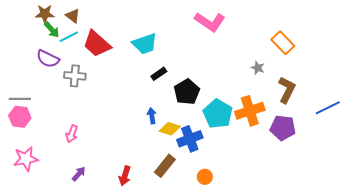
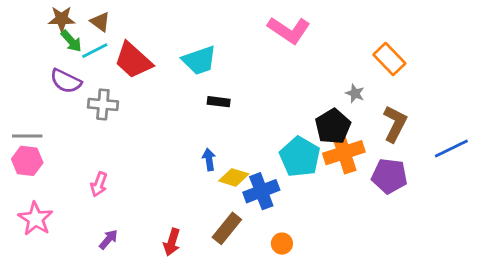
black rectangle: (159, 74) -> (219, 102), turned 42
black pentagon: (187, 92) -> (333, 126), moved
pink star: (26, 159) -> (35, 219), turned -30

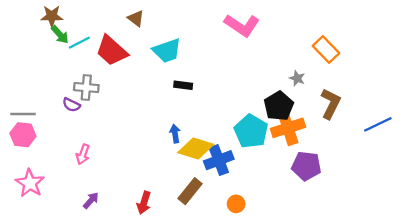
brown triangle: (100, 22) -> (136, 18), moved
purple semicircle: (66, 81) -> (71, 105), moved, size x0.7
purple pentagon: (389, 176) -> (306, 166), moved
yellow diamond: (234, 177) -> (196, 149), size x1.4

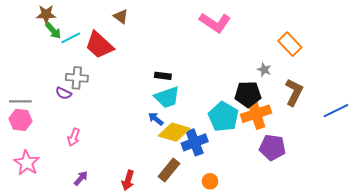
cyan trapezoid: (167, 51) -> (167, 97), moved
black pentagon: (279, 106) -> (248, 94), turned 30
blue arrow: (175, 134) -> (156, 119), turned -42

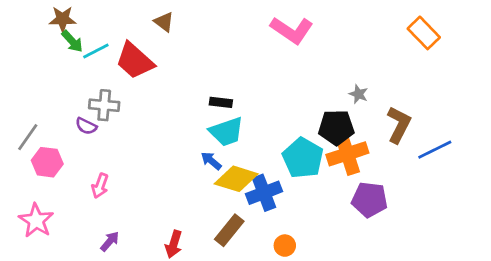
orange rectangle: (290, 44) -> (424, 33), moved
gray line: (20, 101) -> (28, 137), turned -55
blue line: (336, 111) -> (435, 150), moved
pink hexagon: (20, 120) -> (47, 162), moved

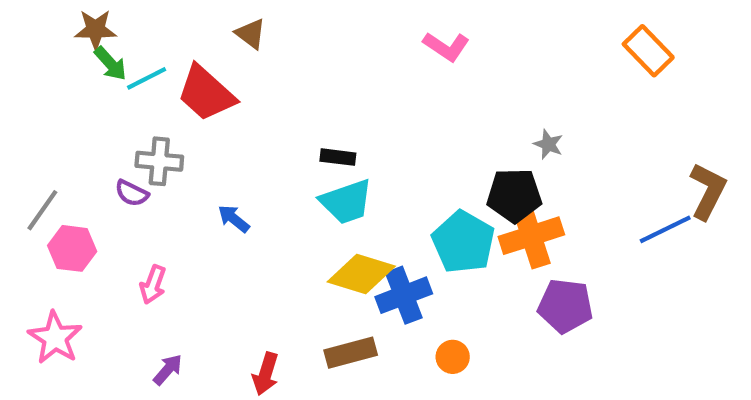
pink L-shape: (292, 30) -> (446, 47), size x0.7
brown L-shape: (399, 125) -> (708, 191), moved
blue arrow: (211, 161) -> (234, 219), moved
brown rectangle: (229, 230) -> (351, 353), turned 36
orange circle: (285, 246) -> (453, 357), moved

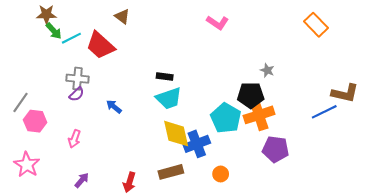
brown L-shape: (708, 191) -> (345, 93), turned 76
purple semicircle: (132, 193) -> (77, 94), moved, turned -70
yellow diamond: (361, 274) -> (176, 134), turned 60

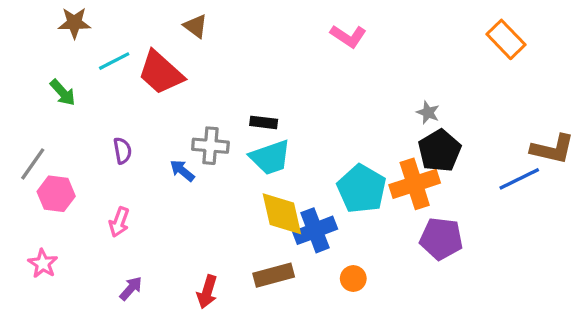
green arrow: (54, 31) -> (63, 93), moved
gray cross: (78, 79) -> (210, 146), moved
purple semicircle: (77, 94) -> (122, 151), turned -56
black pentagon: (251, 95) -> (440, 151), moved, turned -30
pink star: (27, 165) -> (43, 264), size x0.7

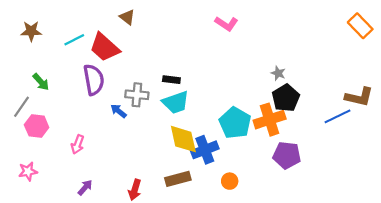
brown star: (74, 23) -> (31, 31), moved
orange rectangle: (506, 39) -> (360, 26), moved
green arrow: (63, 93) -> (41, 82), moved
purple semicircle: (122, 151) -> (94, 80), moved, size x1.8
pink star: (43, 264) -> (28, 171), turned 30

